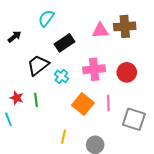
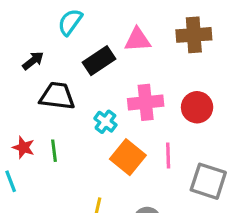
pink triangle: (100, 31) -> (138, 40), moved
black arrow: (15, 37) -> (33, 61), moved
black trapezoid: (38, 65) -> (57, 96), turned 45
cyan cross: (61, 76) -> (105, 122), moved

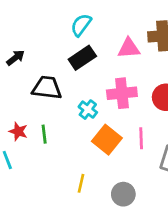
cyan semicircle: (70, 22) -> (81, 25), moved
pink triangle: (138, 40) -> (129, 48), moved
black arrow: (33, 61) -> (15, 58), moved

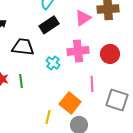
pink triangle: (129, 48) -> (83, 18), turned -30
orange square: (107, 140) -> (70, 103), moved

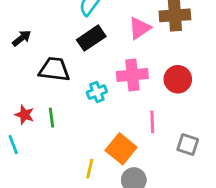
cyan cross: (53, 63) -> (97, 92), turned 32
gray square: (117, 100) -> (188, 145), size x0.7

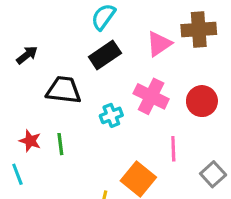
pink cross: (132, 75) -> (151, 96), turned 32
gray square: (188, 145) -> (213, 174), turned 30

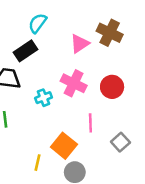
brown cross: (199, 30) -> (110, 33), turned 30
black rectangle: (105, 55) -> (26, 51), moved

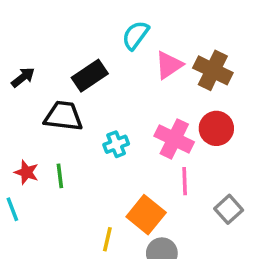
cyan semicircle: (38, 23) -> (135, 35), moved
brown cross: (110, 33) -> (213, 70), moved
pink cross: (74, 83) -> (174, 139), moved

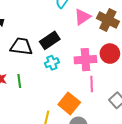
black rectangle: (90, 76) -> (50, 40), moved
pink cross: (174, 139) -> (85, 60), turned -30

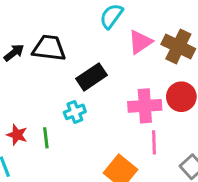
black trapezoid: (21, 46) -> (49, 48), moved
cyan cross: (52, 63) -> (75, 112), moved

